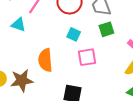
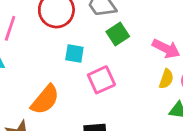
orange semicircle: (45, 60) -> (45, 100), turned -120

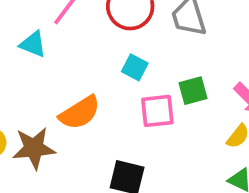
green square: (118, 34) -> (193, 91), moved

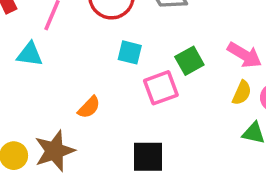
orange semicircle: (80, 113) -> (89, 107), size x0.6

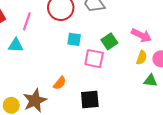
pink square: (161, 88) -> (94, 59), turned 36
orange semicircle: (89, 107) -> (60, 83), moved

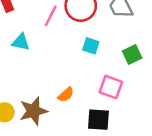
pink line: (27, 21) -> (51, 16), moved
pink square: (94, 59) -> (111, 87), moved

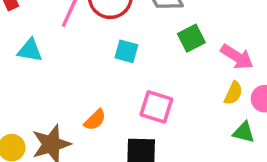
green square: (132, 55) -> (191, 38), moved

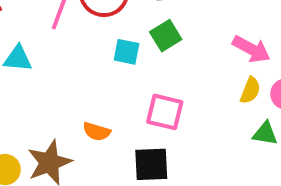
green square: (191, 38) -> (166, 36), moved
orange semicircle: (95, 120) -> (97, 132), turned 65

